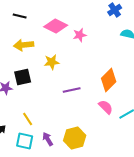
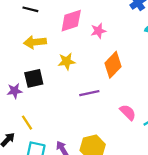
pink diamond: (56, 26) -> (71, 21), turned -45
orange diamond: (109, 80) -> (113, 65), moved
yellow line: (28, 119) -> (27, 123), moved

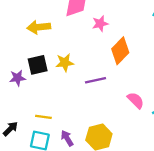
pink star: (98, 31) -> (100, 24), moved
yellow star: (67, 61) -> (65, 63), moved
yellow line: (27, 123) -> (43, 117), moved, turned -49

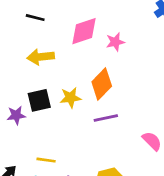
pink star: (100, 24) -> (115, 42), moved
orange diamond: (120, 51) -> (102, 84), moved

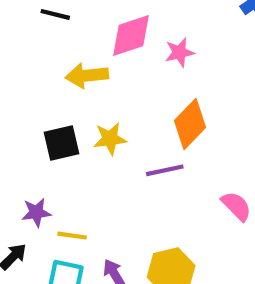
yellow arrow: (41, 57) -> (87, 76), moved
orange diamond: (102, 84) -> (190, 124), moved
purple star: (16, 115) -> (36, 212), moved

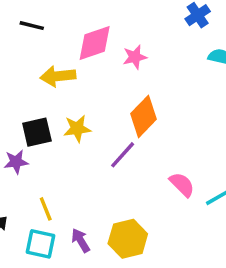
purple line: (165, 170) -> (123, 155), turned -36
purple star: (36, 212) -> (16, 162), moved
yellow line: (72, 236) -> (46, 209), turned 60

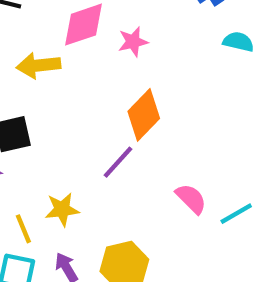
yellow star: (77, 129) -> (62, 209), moved

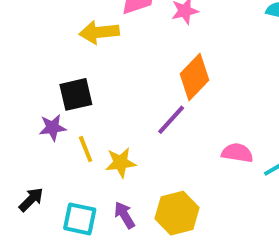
pink semicircle: (191, 199) -> (237, 153), turned -36
yellow line: (23, 229) -> (86, 149), moved

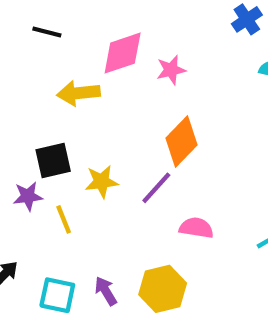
pink semicircle: (237, 153) -> (196, 228), moved
yellow star: (121, 163) -> (102, 181), moved

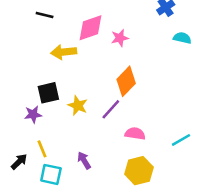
yellow star: (102, 181) -> (78, 106), turned 30
yellow line: (64, 219) -> (42, 149), moved
yellow hexagon: (163, 289) -> (139, 171), moved
purple arrow: (106, 291) -> (84, 160), moved

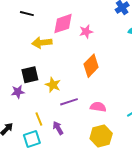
purple line: (111, 109) -> (69, 102), moved, turned 30
yellow line: (42, 149) -> (39, 119), moved
cyan square: (51, 174) -> (32, 139), turned -30

